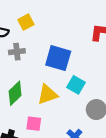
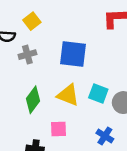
cyan square: (76, 85) -> (98, 93), moved
yellow triangle: (47, 94) -> (68, 95), turned 50

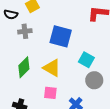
cyan square: (98, 93) -> (86, 60), moved
pink square: (59, 129) -> (50, 93), moved

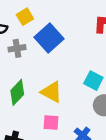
blue square: (61, 36) -> (49, 38), moved, turned 35

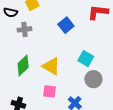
blue square: (49, 38) -> (66, 25), moved, size x0.7

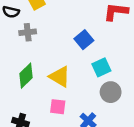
blue square: (66, 25) -> (84, 40), moved
cyan square: (86, 59) -> (101, 67), turned 35

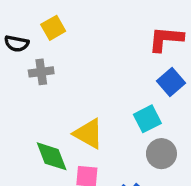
blue square: (84, 40) -> (171, 82), moved
green diamond: (26, 76) -> (52, 156), moved, turned -65

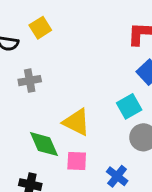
gray cross: (41, 72) -> (30, 81), moved

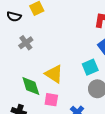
gray cross: (30, 81) -> (26, 43), turned -32

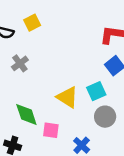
yellow triangle: (54, 74) -> (67, 97), moved

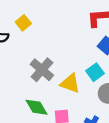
gray cross: (20, 63) -> (42, 70), moved, size x1.5

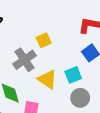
yellow square: (23, 23) -> (44, 40), moved

